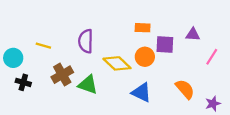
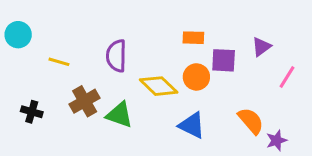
purple triangle: (193, 34) -> (261, 47), turned -40
cyan circle: (13, 58) -> (18, 35), moved
purple star: (213, 104) -> (276, 140), moved

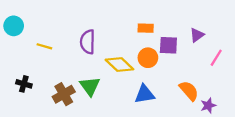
brown cross: (85, 101) -> (64, 94), moved
green triangle: (119, 115) -> (90, 86), turned 35
blue triangle: (192, 125) -> (145, 94), turned -35

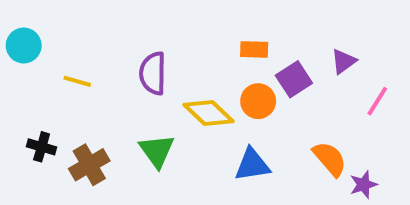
purple square: (168, 45) -> (294, 79), turned -36
brown cross: (64, 94) -> (89, 165), moved

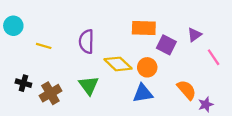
orange rectangle: (254, 49) -> (144, 28), size x1.5
purple square: (294, 79) -> (166, 45), turned -30
orange circle: (258, 101) -> (147, 67), moved
pink line: (377, 101) -> (214, 57), turned -66

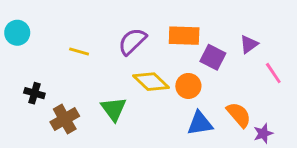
purple semicircle: (86, 41) -> (132, 41), moved, turned 45
yellow line: (44, 46) -> (79, 51), moved
black cross: (23, 83) -> (34, 93), moved
blue triangle: (143, 93) -> (200, 123), moved

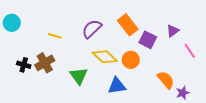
orange rectangle: (184, 36) -> (128, 25), turned 50
brown cross: (65, 119) -> (45, 63), moved
blue triangle: (200, 123) -> (117, 86), moved

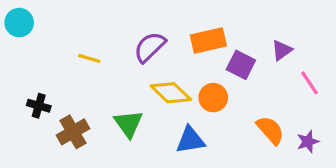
cyan circle: (12, 23) -> (19, 23), moved
orange rectangle: (128, 25) -> (208, 40), turned -65
brown cross: (45, 63) -> (73, 132), moved
purple star: (183, 93) -> (308, 142), moved

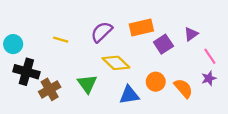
cyan circle: (19, 23) -> (13, 44), moved
purple square: (241, 65) -> (163, 44), turned 30
orange circle: (213, 98) -> (156, 82), moved
black cross: (39, 106) -> (26, 72), size x1.6
purple star: (308, 142) -> (209, 78), moved

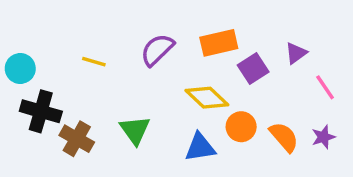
yellow diamond: (116, 63) -> (207, 98), moved
purple star: (209, 78) -> (323, 137), moved
brown cross: (50, 89) -> (77, 139), turned -30

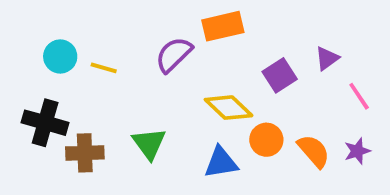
orange rectangle: (219, 43) -> (223, 26), moved
cyan circle: (20, 69) -> (60, 56), moved
brown cross: (77, 139) -> (85, 153), turned -32

